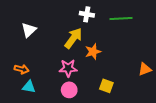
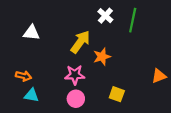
white cross: (87, 14) -> (105, 16), moved, turned 32
green line: (121, 18) -> (133, 20), turned -75
white triangle: (29, 30) -> (31, 33), turned 49

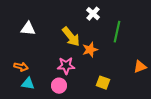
green line: (133, 20) -> (117, 32), moved
yellow arrow: (80, 42) -> (71, 37), turned 105
pink circle: (76, 99) -> (59, 86), moved

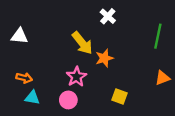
white triangle: (28, 29) -> (19, 36), moved
green line: (117, 32) -> (158, 36), moved
pink star: (66, 66) -> (76, 77), turned -30

